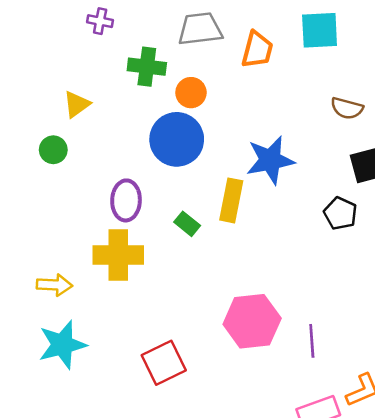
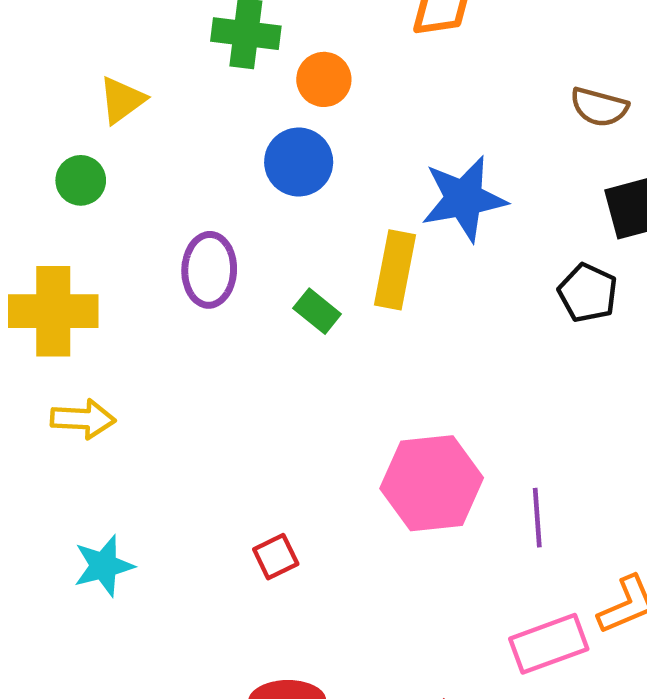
blue circle: (177, 139) -> (299, 162), size x0.7
yellow cross: (118, 255) -> (53, 311), moved
cyan star: (62, 345) -> (104, 566), moved, size x0.7
red square: (164, 363) -> (276, 557), size x0.6

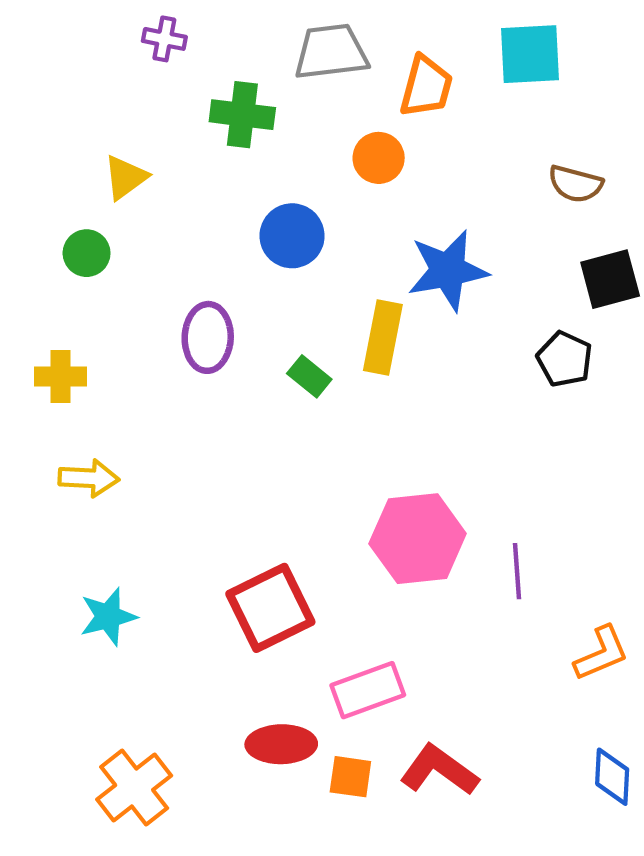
orange circle: (324, 79) -> (379, 158), moved
yellow cross: (53, 311) -> (61, 376), size x0.6
red square: (276, 557) -> (270, 608), size x2.0
pink rectangle: (549, 644) -> (368, 690), moved

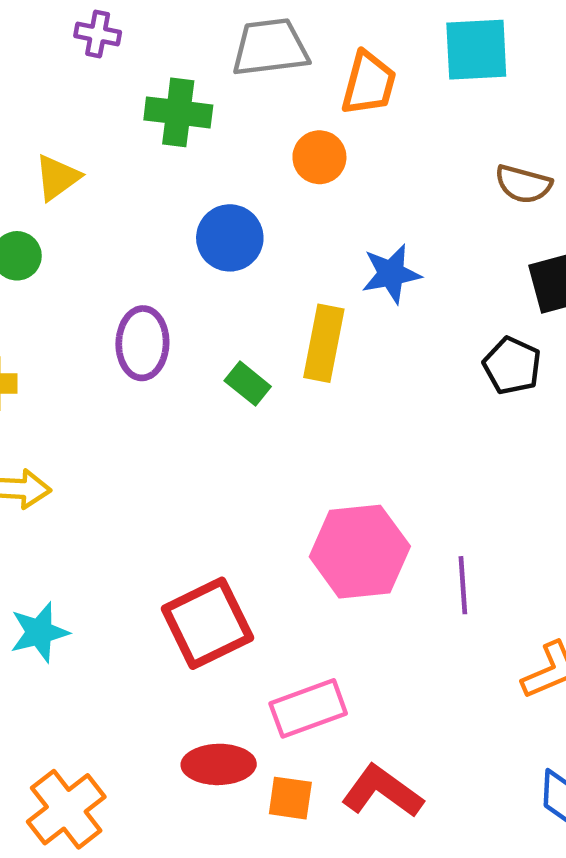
blue star: (448, 270) -> (391, 274), size x0.7

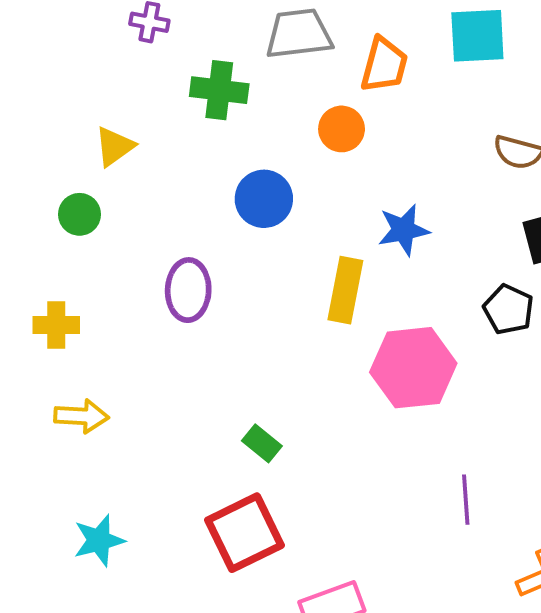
green rectangle: (248, 384) -> (262, 443), moved
pink hexagon: (360, 552) -> (413, 368), moved

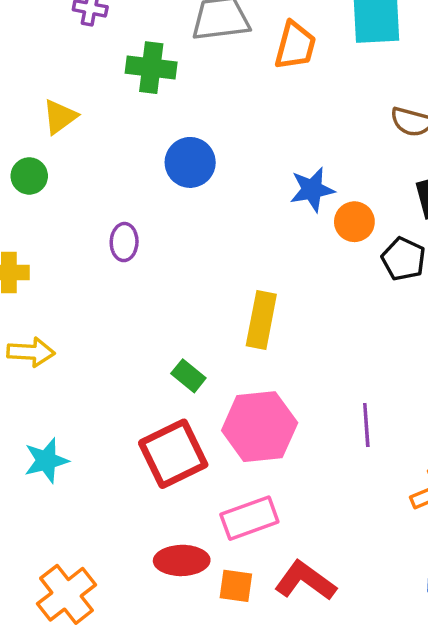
orange circle: (342, 129) -> (354, 222), moved
purple ellipse: (188, 290) -> (124, 242), size x0.7
yellow rectangle: (345, 290) -> (261, 320), moved
pink hexagon: (413, 368) -> (260, 427), moved

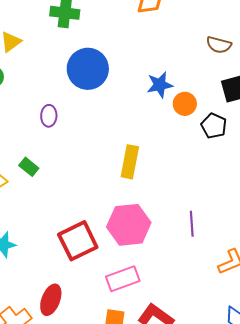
blue circle: (190, 162) -> (88, 69), size x1.4
green rectangle: (188, 376) -> (29, 167), moved
red ellipse: (182, 560) -> (51, 300), moved, turned -68

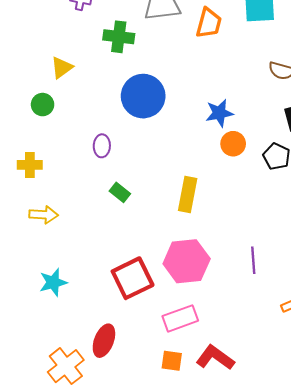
orange circle: (185, 104) -> (233, 144), moved
green rectangle: (29, 167) -> (120, 192), moved

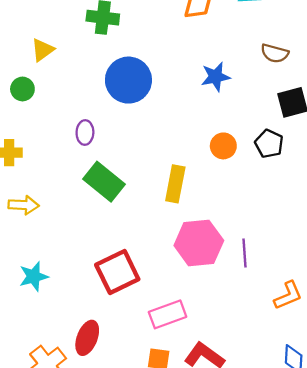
blue star: (219, 113) -> (216, 77), moved
orange circle: (233, 144) -> (223, 146), moved
green rectangle: (120, 192) -> (104, 182), size x1.8
pink hexagon: (187, 261) -> (199, 243), moved

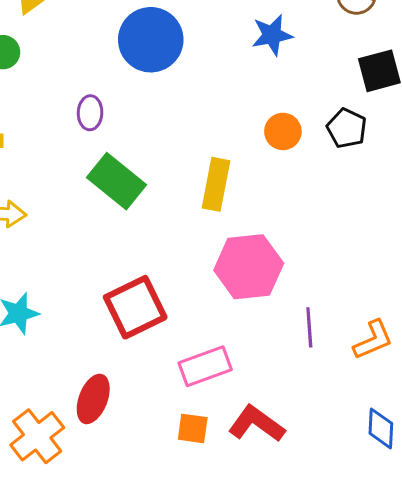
purple line: (245, 253) -> (309, 327), moved

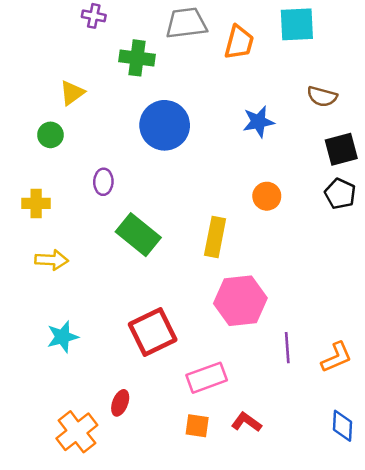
purple ellipse: (90, 113) -> (103, 182), moved
black pentagon: (347, 128) -> (340, 194), moved
red ellipse: (93, 399) -> (120, 403), size x0.7
red L-shape: (256, 424) -> (246, 422), size x0.7

